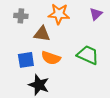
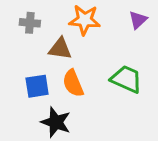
orange semicircle: (51, 58) -> (73, 83), turned 48

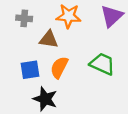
purple triangle: (138, 20) -> (112, 16), size x1.5
orange semicircle: (73, 83) -> (59, 67), turned 50

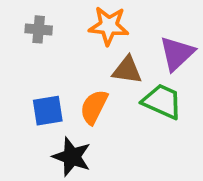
purple triangle: (112, 16) -> (177, 53), moved
brown triangle: (49, 39) -> (127, 70), moved

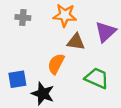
green trapezoid: (162, 101) -> (97, 78), moved
blue square: (48, 111) -> (17, 79), moved

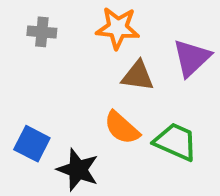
orange semicircle: (56, 64) -> (122, 128), moved, turned -75
blue square: (17, 79) -> (32, 144), turned 36

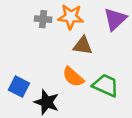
gray cross: (42, 32) -> (43, 19), moved
purple triangle: (192, 58) -> (115, 19), moved

